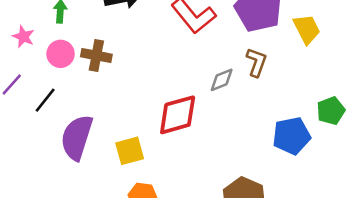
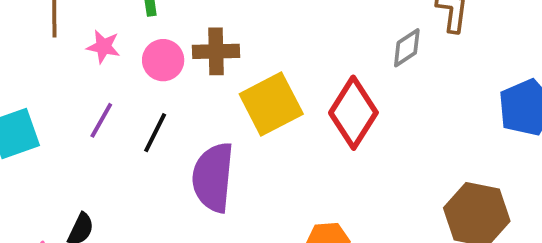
red diamond: (178, 115) -> (353, 113), turned -30
yellow square: (130, 151) -> (271, 104), moved, size x1.4

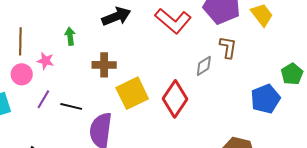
pink circle: (163, 60) -> (22, 74), moved
black line: (155, 133) -> (71, 106), turned 75

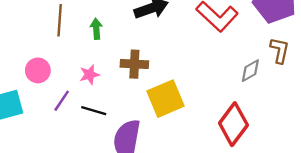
brown line: (20, 41) -> (60, 20), moved
pink star: (45, 61) -> (89, 75), moved, turned -30
red diamond: (175, 99) -> (233, 124), moved

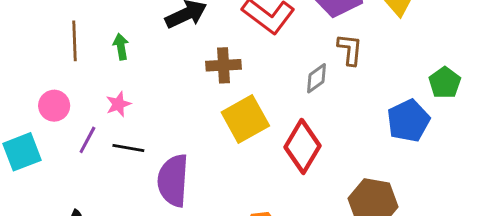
brown cross: (134, 64) -> (224, 65), moved
yellow square: (165, 99) -> (245, 119), moved

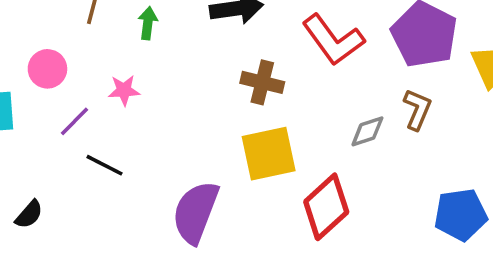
black line: (128, 148) -> (104, 165), moved
purple semicircle: (173, 180) -> (195, 212), moved

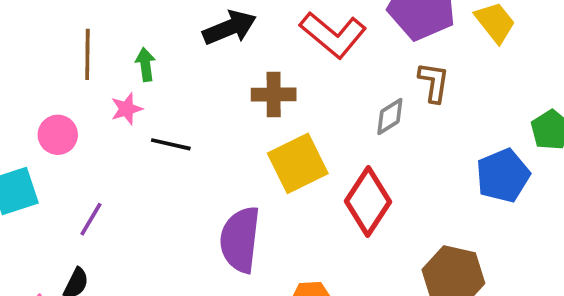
pink star: (124, 90) -> (127, 109), moved
purple line: (74, 121) -> (91, 219), moved
black line: (104, 165) -> (171, 144), moved

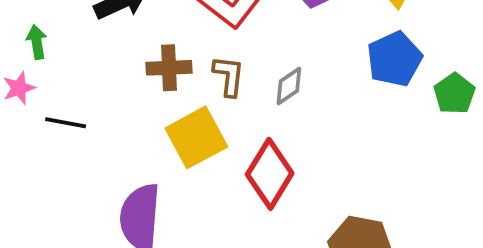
brown L-shape: (434, 82) -> (229, 76), moved
blue pentagon: (503, 176) -> (394, 59), moved

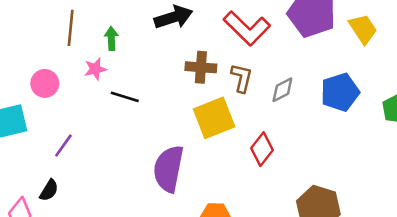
blue pentagon: (394, 59) -> (340, 92), moved
red diamond: (270, 174) -> (262, 149), size x0.7

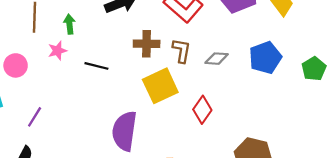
gray diamond: (282, 90) -> (217, 59), turned 35
black line: (125, 97) -> (96, 66), moved

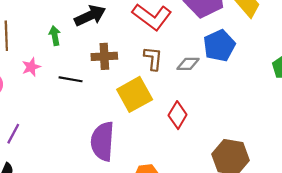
green arrow: (69, 24) -> (55, 36), moved
brown cross: (147, 44) -> (104, 56), moved
blue pentagon: (265, 58) -> (219, 46), moved

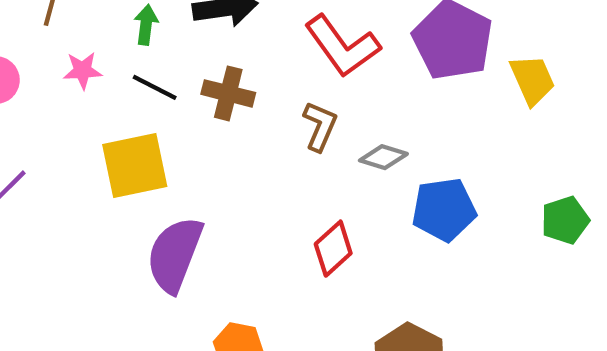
blue pentagon: (219, 46) -> (444, 210), moved
black line: (71, 79) -> (155, 87), moved
yellow square: (135, 94) -> (135, 166), moved

